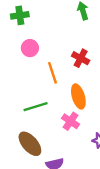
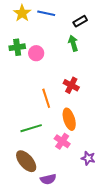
pink circle: (30, 48) -> (36, 53), moved

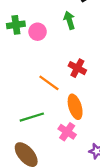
green arrow: (73, 43) -> (69, 20), moved
orange line: (46, 98) -> (49, 83), turned -36

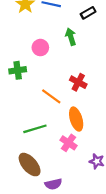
green cross: (16, 25) -> (18, 70), moved

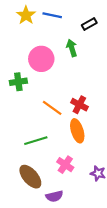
pink circle: (40, 48) -> (41, 59), size x1.5
red cross: (78, 82) -> (79, 105), moved
pink cross: (69, 143) -> (65, 165), moved

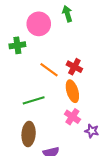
pink cross: (65, 165) -> (72, 117), moved
brown ellipse: (30, 177) -> (29, 134), turned 45

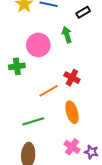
red cross: (74, 67) -> (72, 78), moved
orange line: (49, 70) -> (49, 91), turned -66
pink cross: (72, 117) -> (72, 147), moved

